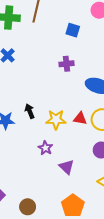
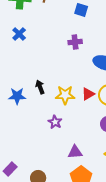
red triangle: (80, 118) -> (88, 94), turned -40
purple triangle: (66, 167) -> (75, 152), moved, turned -49

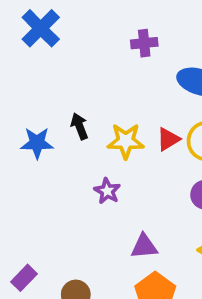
blue cross: (19, 34) -> (41, 28), size x1.5

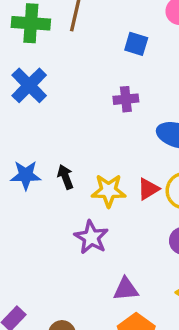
blue star: (37, 143) -> (26, 175), moved
purple star: (107, 191) -> (91, 237), size x1.4

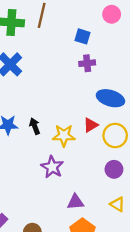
purple cross: (126, 99) -> (87, 63), moved
red triangle: (148, 189) -> (91, 125), moved

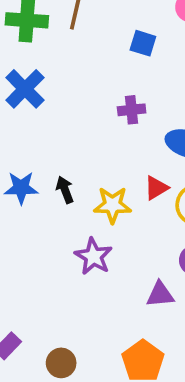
purple cross: (87, 63) -> (132, 110), moved
purple triangle: (75, 202) -> (160, 294), moved

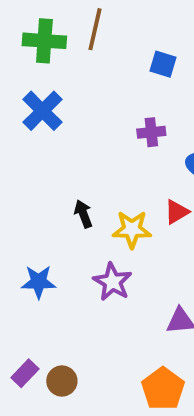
blue star: (21, 188) -> (39, 282), moved
brown circle: (61, 363) -> (62, 381), moved

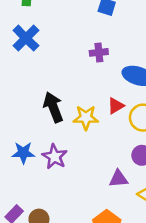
black arrow: (83, 214) -> (53, 107), size x1.6
purple star: (112, 282) -> (55, 157), moved

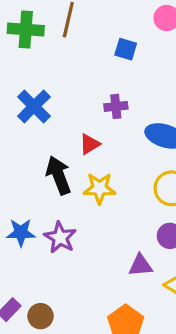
blue cross: (26, 38) -> (34, 106), moved
red triangle: (116, 106) -> (90, 144), moved

